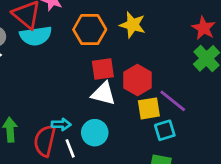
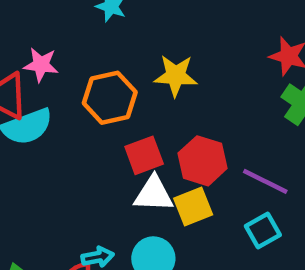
yellow square: (149, 108) -> (193, 207), moved

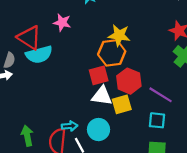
pink star: (41, 65) -> (62, 23), moved
orange hexagon: (110, 98) -> (112, 53), moved
cyan square: (263, 230) -> (157, 120), turned 30

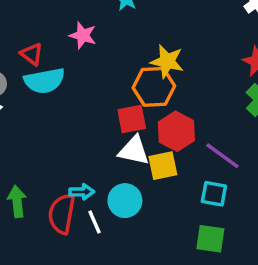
red triangle: (29, 38) -> (32, 54), size x0.6

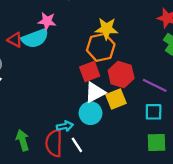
cyan semicircle: (44, 81) -> (35, 38), moved
white triangle: (134, 150) -> (95, 92), turned -30
cyan circle: (125, 201) -> (90, 113), moved

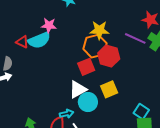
red hexagon: (121, 74) -> (109, 56), moved
purple line: (155, 85) -> (135, 38), moved
white triangle: (95, 92) -> (78, 89), moved
cyan square: (154, 112) -> (141, 111), moved, turned 35

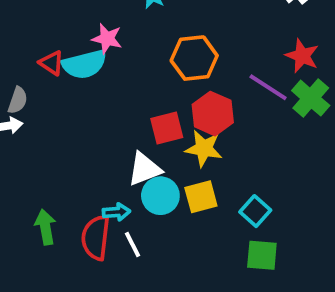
yellow star: (99, 30) -> (204, 148), moved
orange hexagon: (95, 46) -> (194, 58), moved
yellow square: (109, 89) -> (201, 197), moved
cyan square: (141, 111) -> (255, 211), moved

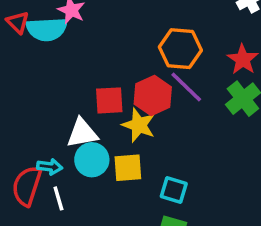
orange hexagon: (194, 58) -> (180, 49), moved
purple line: (268, 87) -> (186, 87), moved
cyan square: (255, 211) -> (174, 190), turned -36

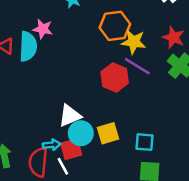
cyan semicircle: (47, 29) -> (28, 46), turned -72
orange hexagon: (180, 49) -> (115, 26), moved
red square: (109, 100) -> (71, 149), moved
yellow star: (139, 125) -> (134, 42), moved

